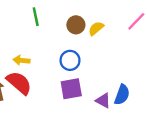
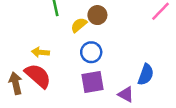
yellow semicircle: (96, 28) -> (79, 25), moved
blue semicircle: (122, 95) -> (146, 75), moved

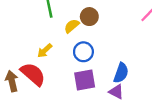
yellow arrow: (40, 52) -> (45, 51), moved, turned -49
blue semicircle: (146, 75) -> (121, 73), moved

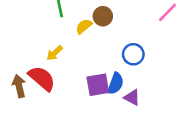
blue circle: (83, 52) -> (133, 54), moved
blue semicircle: (121, 73) -> (116, 83), moved

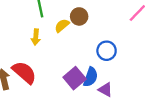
yellow arrow: (55, 53) -> (36, 37), moved, turned -42
purple square: (98, 85) -> (75, 78), turned -30

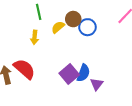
blue circle: (107, 51) -> (87, 27), moved
purple triangle: (105, 90) -> (97, 84), turned 40

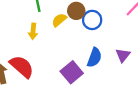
blue semicircle: (83, 73) -> (94, 57), moved
purple triangle: (97, 84) -> (123, 55), moved

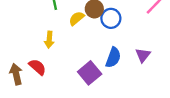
yellow arrow: (33, 31) -> (49, 40), moved
red semicircle: (22, 67) -> (37, 67), size x0.7

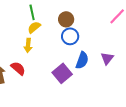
yellow semicircle: (77, 18) -> (34, 27), moved
blue circle: (111, 18) -> (70, 36), moved

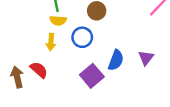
yellow semicircle: (34, 27) -> (58, 20), turned -136
blue circle: (70, 36) -> (82, 37), moved

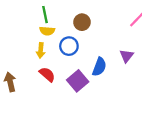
purple triangle: (146, 58) -> (127, 56), moved
red semicircle: (39, 70) -> (47, 74), moved

